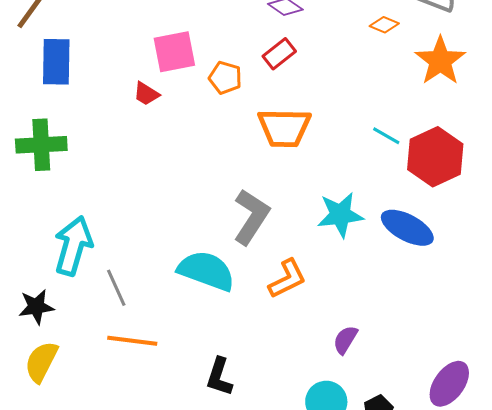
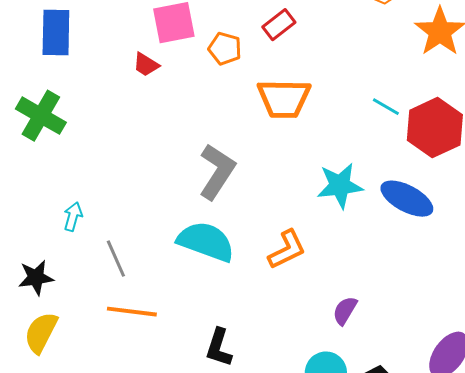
green cross: (41, 145) -> (41, 116), turned 33
gray L-shape: (251, 217) -> (217, 172), moved
cyan arrow: (73, 246) -> (73, 217), size x0.5

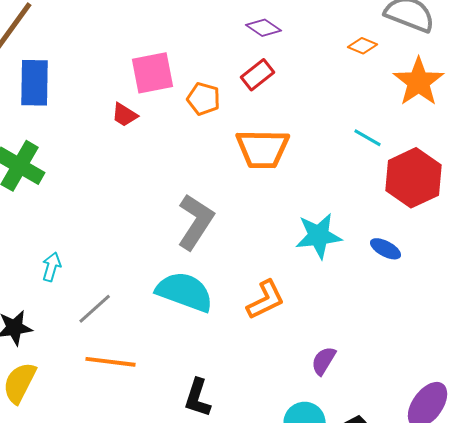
cyan line: (386, 107) -> (368, 138), moved
blue ellipse: (407, 199) -> (386, 249), size x0.6
gray line: (116, 259) -> (95, 309), turned 72

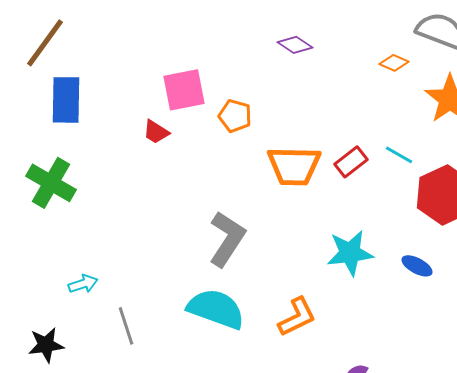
red rectangle: (258, 75) -> (351, 162), moved
cyan arrow: (52, 267) -> (83, 284), turned 56
gray line: (95, 309) -> (126, 326), turned -66

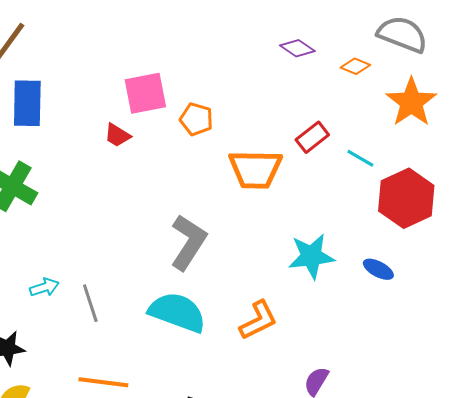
purple diamond: (295, 45) -> (297, 48), moved
red rectangle: (351, 162) -> (312, 137), moved
gray line: (126, 326) -> (90, 303), moved

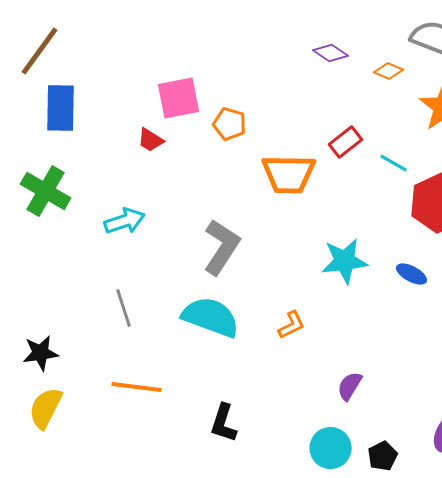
cyan arrow: (44, 287) -> (125, 221), moved, size x1.4
orange L-shape: (258, 320) -> (292, 325), size x0.7

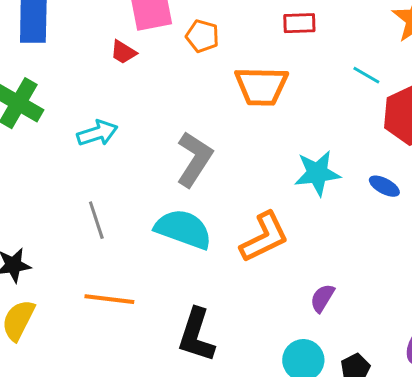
red rectangle: (346, 142) -> (299, 23), moved, turned 36
orange L-shape: (292, 325) -> (264, 237), size x1.8
black L-shape: (224, 423) -> (196, 335), size x1.4

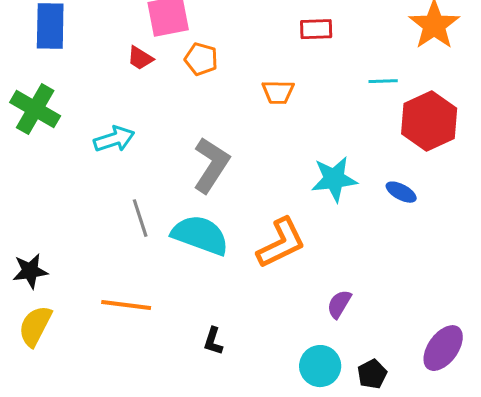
orange pentagon: (202, 36) -> (201, 59), moved
cyan line: (366, 75) -> (383, 81), turned -32
orange trapezoid: (261, 86) -> (278, 92), size x0.6
gray line: (96, 220) -> (140, 218), moved
black L-shape: (196, 335) -> (213, 341), size x0.5

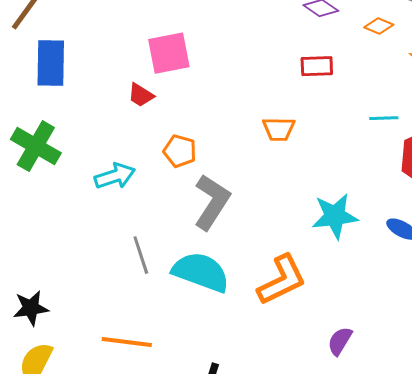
orange pentagon: (201, 59) -> (180, 151), moved

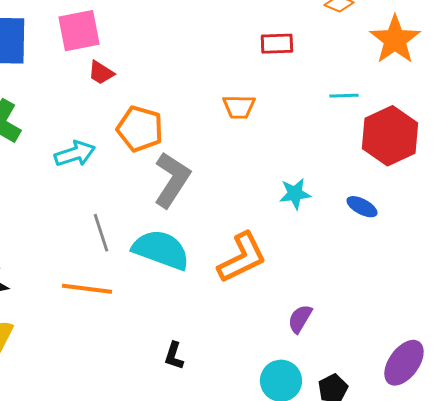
pink square: (169, 53) -> (79, 31), moved
orange pentagon: (180, 151) -> (140, 129), size x1.4
cyan star: (335, 216) -> (295, 194), size x0.7
orange line: (127, 342) -> (87, 289), moved

